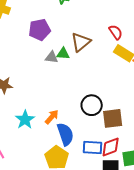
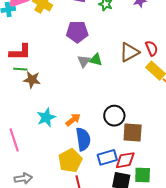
brown triangle: (81, 42) -> (129, 52), moved
gray triangle: (52, 57) -> (84, 61), turned 48
blue rectangle: (92, 147) -> (107, 157), turned -30

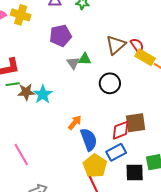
red semicircle: (152, 48) -> (137, 45), moved
black circle: (114, 116) -> (110, 83), moved
cyan star: (46, 117) -> (43, 94), moved
red diamond: (125, 160) -> (121, 130), moved
yellow pentagon: (70, 161) -> (95, 166), moved

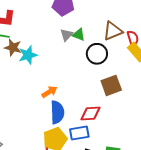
black circle: (110, 83) -> (97, 54), moved
brown square: (136, 123) -> (111, 85), moved, turned -30

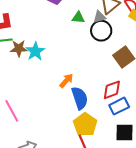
gray triangle: (67, 35) -> (99, 17), moved, turned 48
blue rectangle: (79, 133) -> (119, 106), moved

